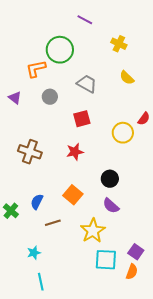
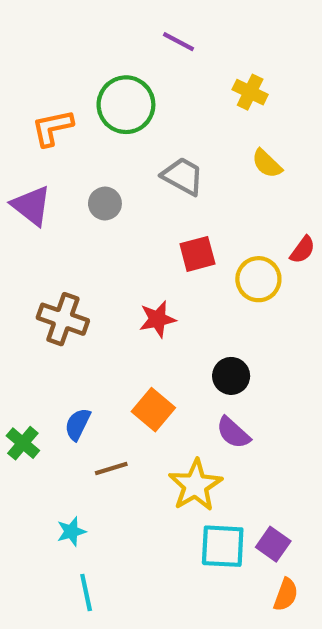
orange L-shape: (36, 69) -> (52, 128), moved
purple triangle: (15, 98) -> (31, 206), size x1.5
red square: (82, 119) -> (197, 254), moved
purple square: (136, 252) -> (273, 544), moved
orange semicircle: (132, 272) -> (286, 595), moved

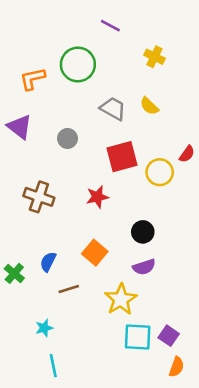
yellow semicircle: (267, 164) -> (149, 106), moved
gray circle: (105, 204) -> (67, 138), moved
red square: (197, 254) -> (122, 157), size x1.4
purple semicircle: (233, 433) -> (144, 267), turned -60

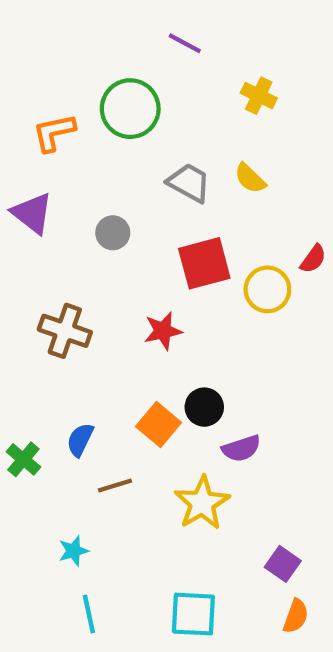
black circle: (143, 232) -> (204, 407), moved
cyan square: (138, 337) -> (193, 614), moved

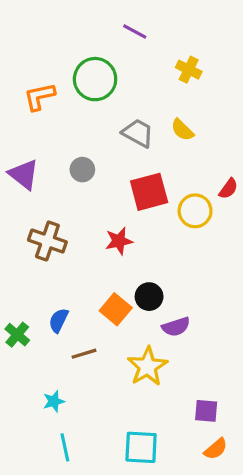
purple triangle: (32, 213) -> (24, 174), moved
purple square: (283, 564) -> (206, 411), turned -30
orange semicircle: (296, 616) -> (216, 449), turned 30

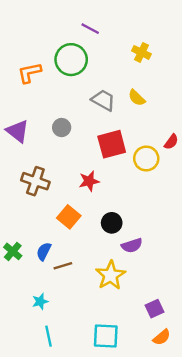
purple line: (135, 31) -> (90, 29), moved
orange square: (116, 309) -> (69, 217), moved
blue semicircle: (59, 320) -> (44, 251), moved
purple square: (206, 411) -> (155, 309), turned -30

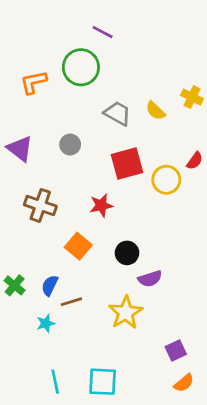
yellow cross: (141, 52) -> (192, 97), moved
cyan star: (40, 301) -> (46, 323), moved
cyan square: (106, 336) -> (103, 382), moved

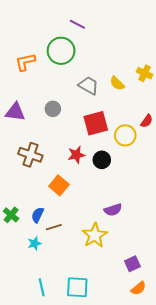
purple triangle: (20, 149) -> (15, 112), turned -30
black circle: (127, 253) -> (102, 160), moved

